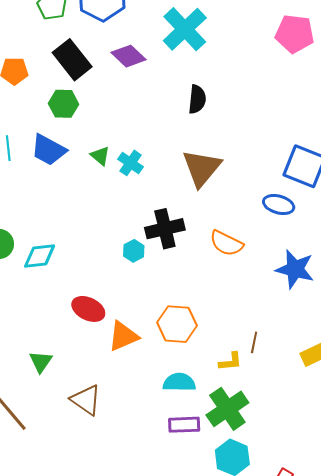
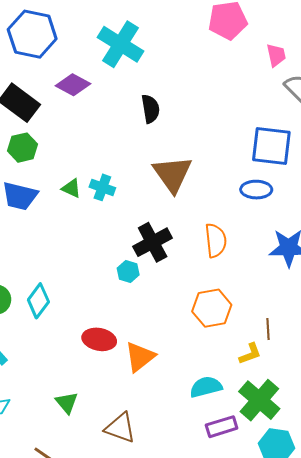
orange semicircle: (226, 243) -> (216, 240), turned -108
cyan diamond: (40, 256) -> (38, 301), turned -32
orange hexagon: (177, 324) -> (212, 308), moved

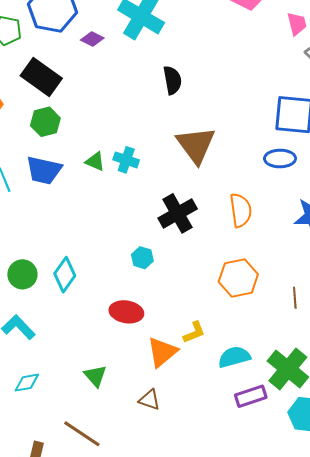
purple diamond: (73, 85) -> (92, 39), moved, size x0.7
cyan hexagon: (128, 272) -> (142, 258), moved
yellow L-shape: (250, 354) -> (194, 332), moved
orange triangle: (140, 357) -> (162, 352), moved
brown triangle: (120, 428) -> (149, 400), size x0.7

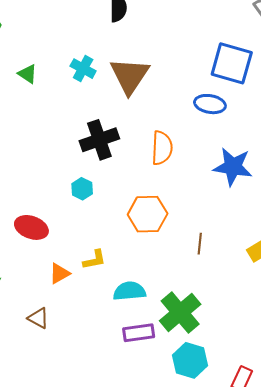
cyan cross: (126, 160) -> (83, 69), moved
cyan hexagon: (142, 258) -> (82, 189), moved
orange triangle: (162, 352) -> (59, 273), size x0.7

